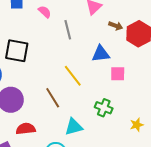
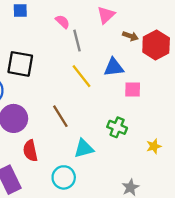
pink semicircle: (45, 12) -> (63, 22), moved
yellow line: (73, 76) -> (81, 76), moved
red semicircle: (26, 129) -> (30, 151), turned -96

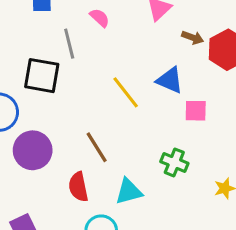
gray line: (77, 41) -> (69, 44), moved
blue triangle: (114, 67) -> (170, 80), turned 30
red semicircle: (30, 151) -> (78, 187), moved

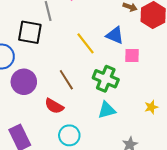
green cross: (174, 162) -> (106, 79), moved, size x1.4
red semicircle: (78, 187) -> (54, 106), turned -48
cyan triangle: (129, 191) -> (107, 110), moved

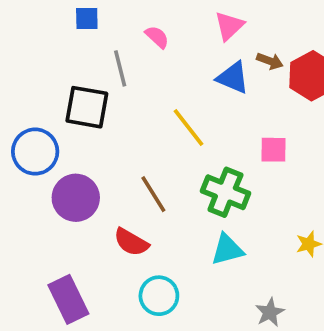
blue triangle: (115, 35) -> (233, 78), moved

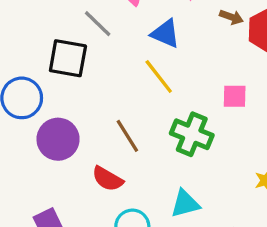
gray line: (120, 68) -> (98, 24), turned -32
blue triangle: (233, 78) -> (165, 34), moved
cyan triangle: (227, 249) -> (185, 204), moved

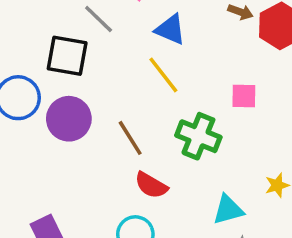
purple circle: (58, 139) -> (69, 119), moved
red semicircle: (108, 179) -> (151, 185), moved
cyan triangle: (185, 204) -> (228, 210), moved

